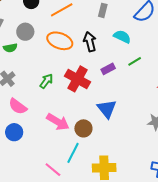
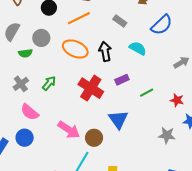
gray rectangle: (103, 10) -> (120, 21), turned -72
green line: (135, 61) -> (147, 93), moved
green arrow: (46, 81) -> (49, 83), moved

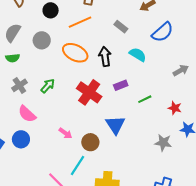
green semicircle: (25, 53) -> (13, 58), moved
pink arrow: (69, 130) -> (65, 133), size x0.6

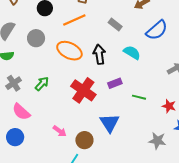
green line: (145, 99) -> (139, 97), turned 40

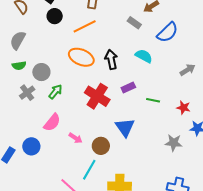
gray rectangle: (115, 25) -> (134, 23), moved
gray circle: (36, 38) -> (41, 72), moved
pink semicircle: (21, 112) -> (52, 122), moved, turned -90

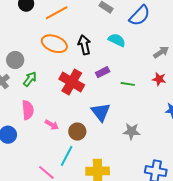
red star: (183, 108) -> (159, 79), moved
pink semicircle: (52, 122) -> (28, 110), turned -42
gray star: (174, 143) -> (131, 131), moved

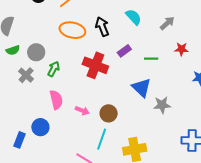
cyan semicircle: (117, 40) -> (134, 17), turned 30
gray arrow: (161, 52) -> (167, 23), moved
blue triangle: (101, 112) -> (141, 88), moved

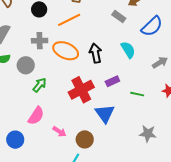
red cross: (95, 65) -> (81, 90), turned 30
gray cross: (26, 75) -> (40, 41), moved, turned 35
blue triangle: (141, 88) -> (105, 114), moved
pink semicircle: (56, 100) -> (36, 116), turned 36
gray star: (162, 105) -> (148, 134), moved

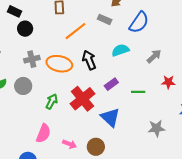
orange line: (69, 20) -> (75, 31), moved
cyan semicircle: (128, 50) -> (120, 50), turned -66
green arrow: (40, 85) -> (52, 102), moved

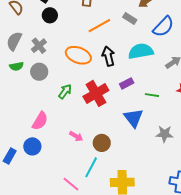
cyan semicircle: (120, 50) -> (141, 51), size x1.4
gray cross: (32, 59) -> (39, 46), moved, turned -35
blue triangle: (110, 117) -> (133, 118), moved
pink semicircle: (43, 133) -> (40, 121), moved

